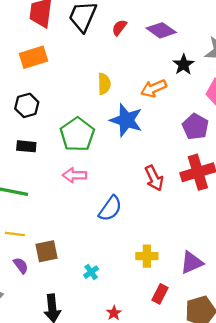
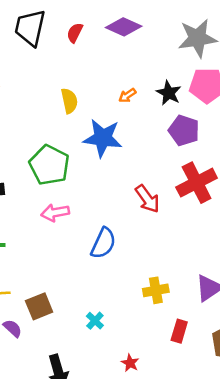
black star: (183, 65) -> (169, 93), moved
orange arrow: (154, 88) -> (127, 95), size x0.6

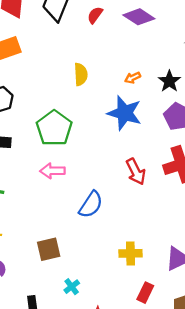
blue star: (103, 138) -> (125, 113), moved
brown square: (39, 306) -> (49, 249), moved
cyan cross: (95, 321) -> (72, 287), moved

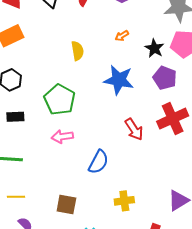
orange arrow: (133, 78) -> (122, 36), moved
brown square: (49, 249) -> (66, 204), turned 30
yellow cross: (131, 253) -> (124, 201), moved

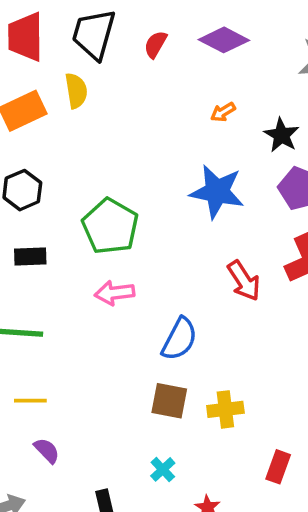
yellow semicircle: (77, 51) -> (76, 91), moved
brown square: (66, 204) -> (169, 401), moved

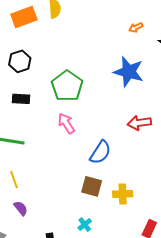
red arrow: (244, 281) -> (139, 123), turned 110
pink arrow: (115, 293) -> (66, 123), turned 60
yellow line: (30, 401) -> (14, 180), turned 66

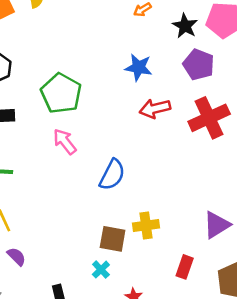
blue star: (129, 72) -> (139, 67), size x0.7
red arrow: (139, 123) -> (155, 109), moved
brown square: (92, 186) -> (113, 239), moved

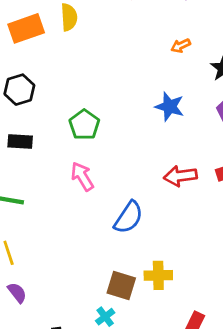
green pentagon: (61, 93) -> (84, 125), size x0.7
red arrow: (155, 109) -> (180, 176), moved

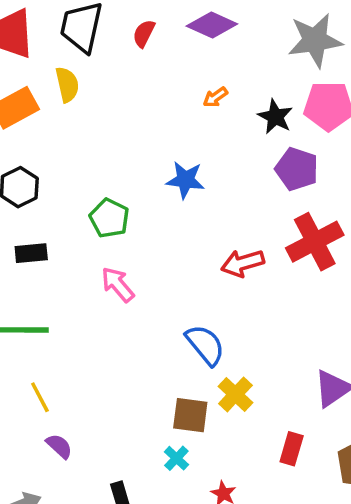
blue star: (170, 107) -> (185, 180), moved
blue semicircle: (129, 217) -> (205, 345), moved, turned -64
yellow cross: (158, 275) -> (235, 394), turned -36

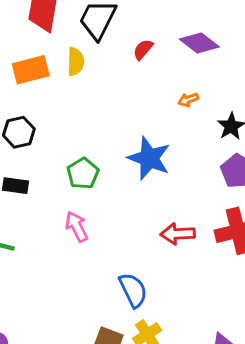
red semicircle: (144, 33) -> (143, 49), moved
blue star: (185, 180) -> (149, 158), size x1.4

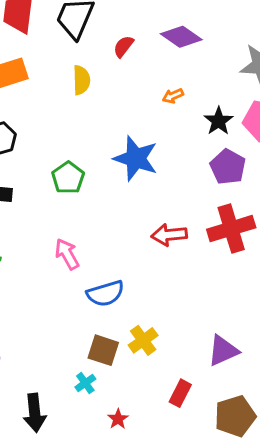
yellow semicircle: (76, 62) -> (81, 80), moved
pink arrow: (77, 227) -> (67, 254), moved
blue semicircle: (133, 290) -> (105, 293), moved, turned 102

